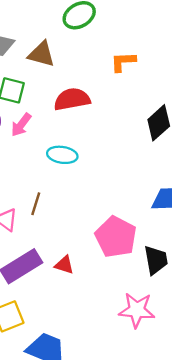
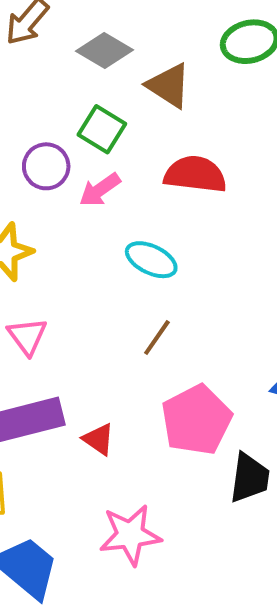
brown line: (36, 204) -> (157, 338), moved
pink star: (137, 310) -> (130, 535), moved, turned -30

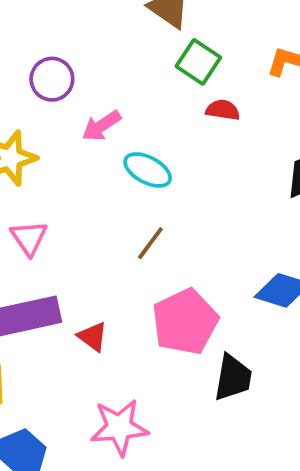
green square: (102, 129) -> (198, 62), moved
red semicircle: (195, 174) -> (223, 110), moved, size x0.6
pink arrow: (100, 190) -> (101, 126), moved

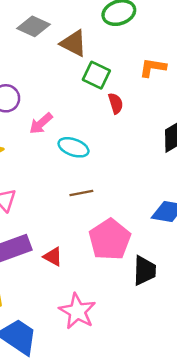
red semicircle: (223, 110) -> (116, 103), turned 72
brown line: (150, 243) -> (81, 193), turned 50
pink star: (119, 427) -> (77, 311), turned -30

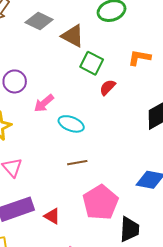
red semicircle: (116, 103) -> (107, 87), turned -120

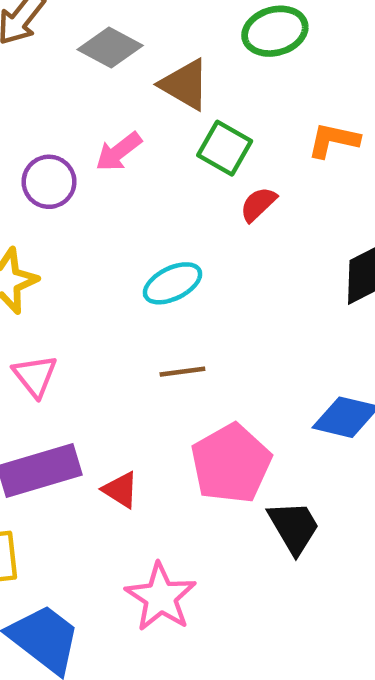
pink arrow: (44, 103) -> (119, 152), moved
cyan ellipse: (71, 124) -> (173, 283), turned -50
black trapezoid: (129, 229) -> (294, 527), turned -36

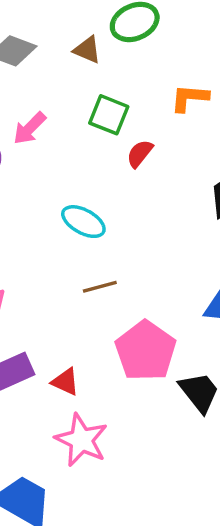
brown triangle: (185, 85) -> (87, 50), moved, size x0.7
cyan ellipse: (173, 283) -> (83, 222), turned 63
pink star: (161, 597) -> (81, 440), moved

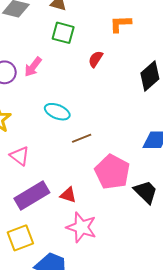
green square: (109, 115) -> (63, 33), moved
pink arrow: (30, 128) -> (33, 67), moved
cyan ellipse: (83, 222) -> (57, 112), moved

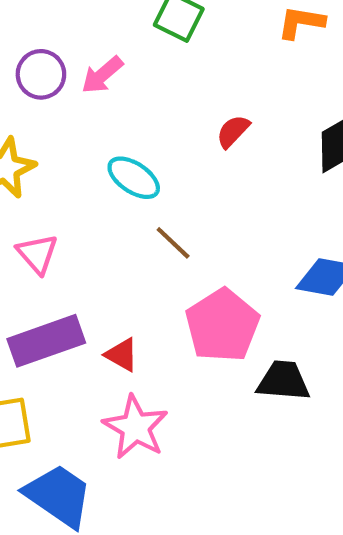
red semicircle: (96, 59) -> (233, 131), moved
brown line: (82, 138) -> (173, 243), turned 54
black trapezoid: (146, 192) -> (283, 381), turned -52

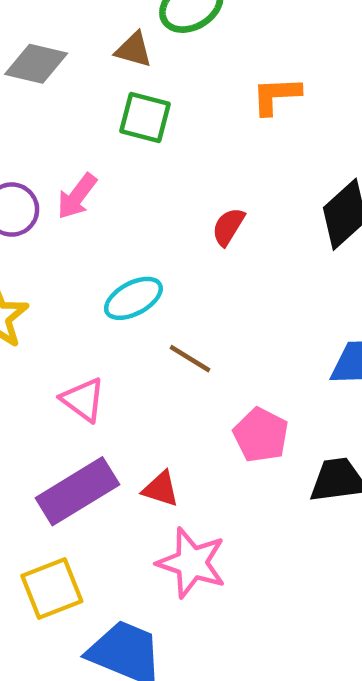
cyan ellipse: (134, 178) -> (133, 298), turned -50
pink triangle: (37, 254) -> (83, 400), moved
pink pentagon: (222, 325) -> (261, 435), size x0.7

